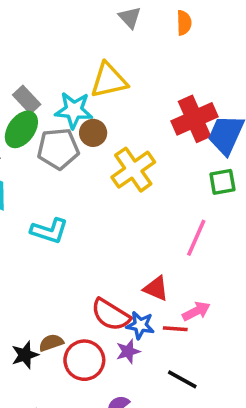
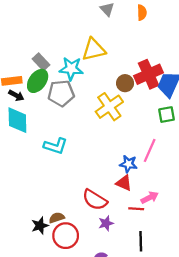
brown circle: (93, 133) -> (125, 83), moved
blue star: (140, 325) -> (128, 164), moved
red circle: (84, 360) -> (66, 236), moved
black line: (182, 379) -> (141, 241), turned 60

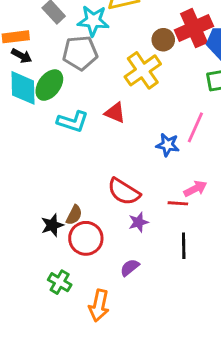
green ellipse: (38, 81) -> (49, 85), moved
red triangle: (124, 183) -> (115, 113), moved
brown semicircle: (57, 218) -> (74, 215), turned 136

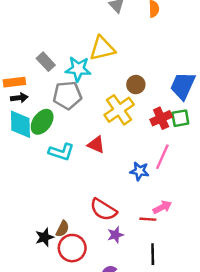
red cross: (194, 28) -> (161, 118), moved, size x0.7
black arrow: (22, 56) -> (19, 98), turned -35

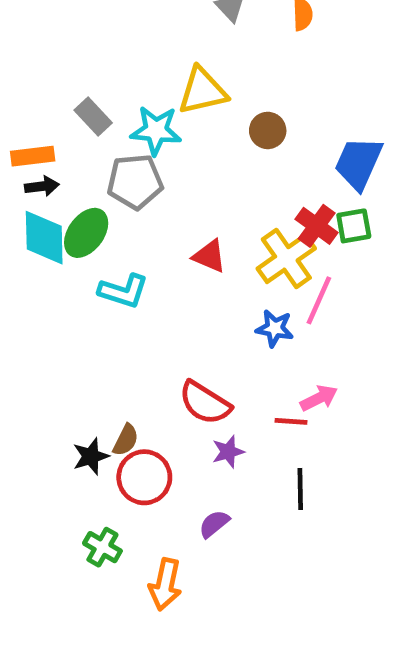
brown circle: (136, 85) -> (268, 130), moved
yellow cross: (119, 110) -> (286, 258), moved
red cross: (161, 118) -> (317, 226), turned -30
red triangle: (96, 145) -> (209, 256), moved

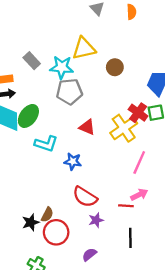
gray pentagon: (135, 182) -> (69, 92), moved
pink line: (319, 300) -> (139, 163), moved
blue star: (275, 328) -> (73, 161), moved

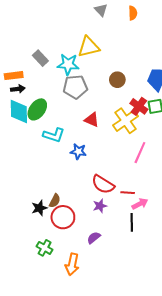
brown circle: (115, 67) -> (117, 80), moved
pink arrow: (139, 195) -> (140, 204), moved
red semicircle: (85, 197) -> (103, 184), moved

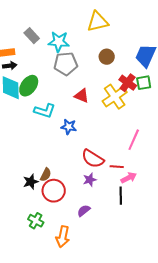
yellow triangle: (89, 47) -> (98, 22), moved
pink line: (140, 153) -> (134, 140), moved

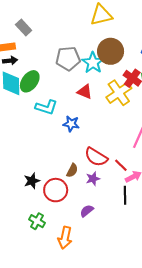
gray rectangle: (32, 36) -> (24, 27), moved
cyan star: (59, 42) -> (93, 63), moved, turned 30
brown circle: (107, 57) -> (111, 51), size x1.6
red line: (117, 167) -> (121, 165), turned 40
brown semicircle: (46, 175) -> (72, 170), moved

